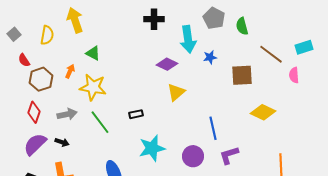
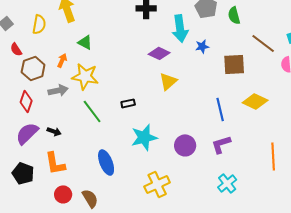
gray arrow: (67, 114) -> (58, 90), moved
blue line: (213, 128) -> (220, 109), moved

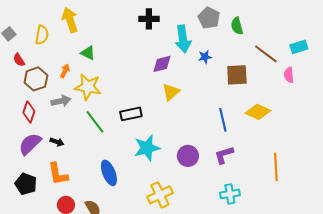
purple diamond: (159, 53) -> (162, 64), turned -40
black rectangle: (128, 103) -> (131, 114), size x1.5
cyan cross: (227, 183) -> (230, 194), turned 30

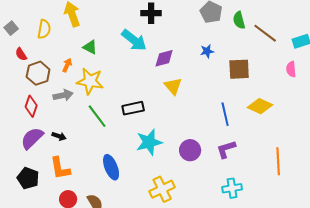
cyan arrow: (183, 39) -> (134, 40), moved, turned -44
brown line: (266, 54) -> (265, 33), moved
yellow triangle: (171, 92) -> (173, 86), turned -30

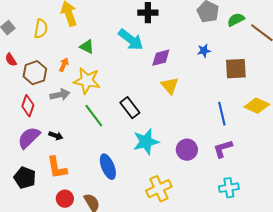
green semicircle: (239, 20) -> (236, 20), turned 78
red semicircle: (21, 54) -> (11, 60), moved
black rectangle: (133, 108) -> (130, 108), turned 65

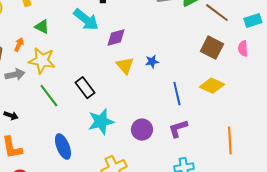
blue star: (204, 51) -> (152, 62), moved
brown square: (236, 69) -> (212, 48), moved, turned 30

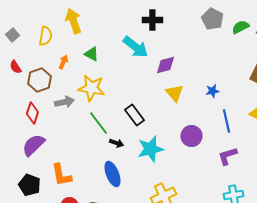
orange arrow: (19, 45) -> (63, 62), moved
blue star: (152, 62) -> (212, 91), moved
black arrow: (11, 116) -> (116, 143), moved
purple circle: (142, 130) -> (191, 136), moved

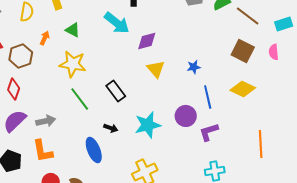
gray arrow: (64, 102) -> (46, 121), moved
purple circle: (191, 136) -> (186, 116), moved
black arrow: (116, 143) -> (111, 128), moved
cyan star: (150, 149) -> (148, 125), moved

